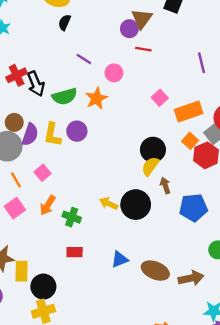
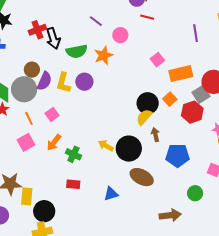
orange square: (190, 141) -> (170, 99), moved
brown ellipse: (155, 271) -> (142, 177), moved

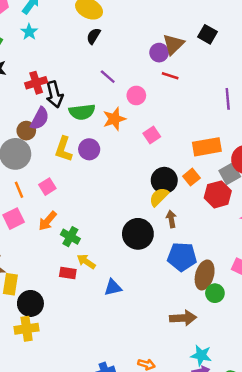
pink square: (157, 60) -> (152, 135), moved
purple semicircle: (44, 81) -> (40, 119), moved
yellow arrow: (106, 146) -> (86, 262), moved
blue pentagon: (178, 155) -> (182, 257), moved
brown ellipse: (142, 177) -> (205, 275), moved, turned 75

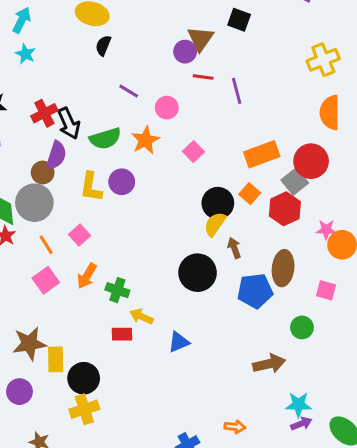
purple line: (228, 99) -> (237, 91), moved
brown ellipse: (205, 275) -> (283, 268), moved

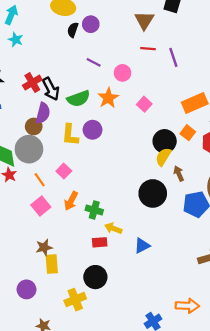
purple circle: (185, 52) -> (91, 24), moved
brown star: (29, 344) -> (44, 247), moved, size x0.7
black circle: (84, 378) -> (95, 277), moved
orange arrow: (235, 427) -> (187, 306), size x1.5

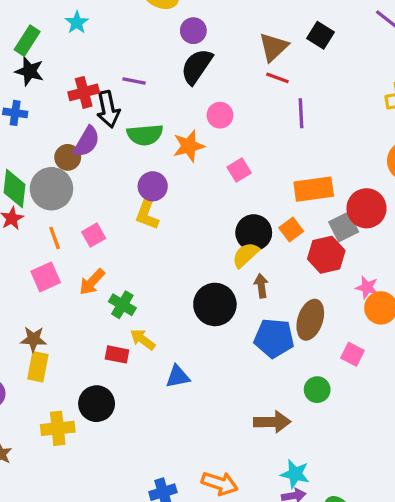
black semicircle: (73, 30) -> (197, 66), moved, size x1.6
red line: (148, 49) -> (277, 78), moved
purple line: (94, 62) -> (134, 81), moved, turned -32
yellow L-shape: (70, 135) -> (147, 212), moved

